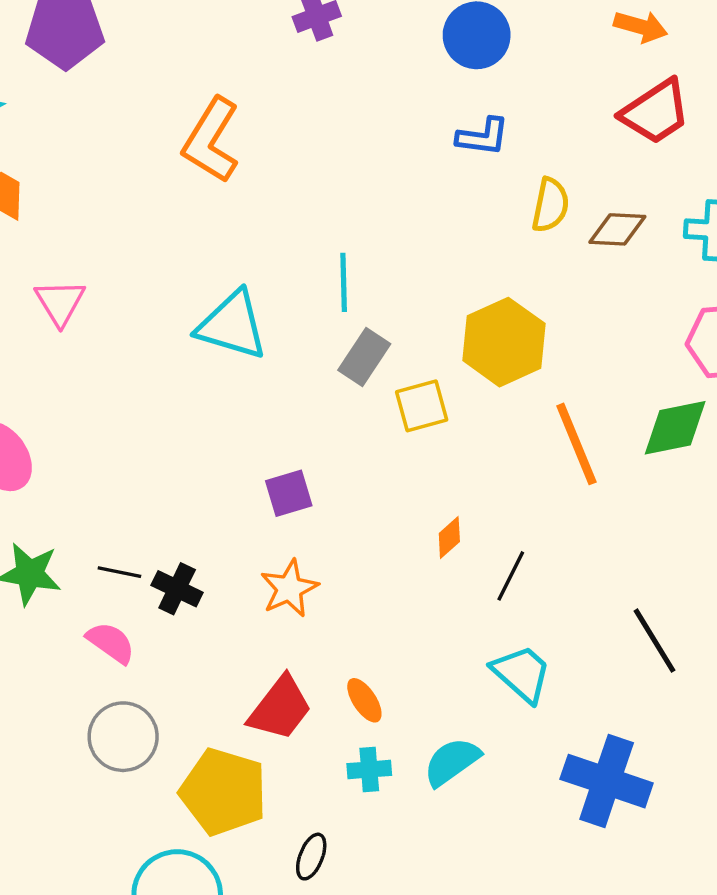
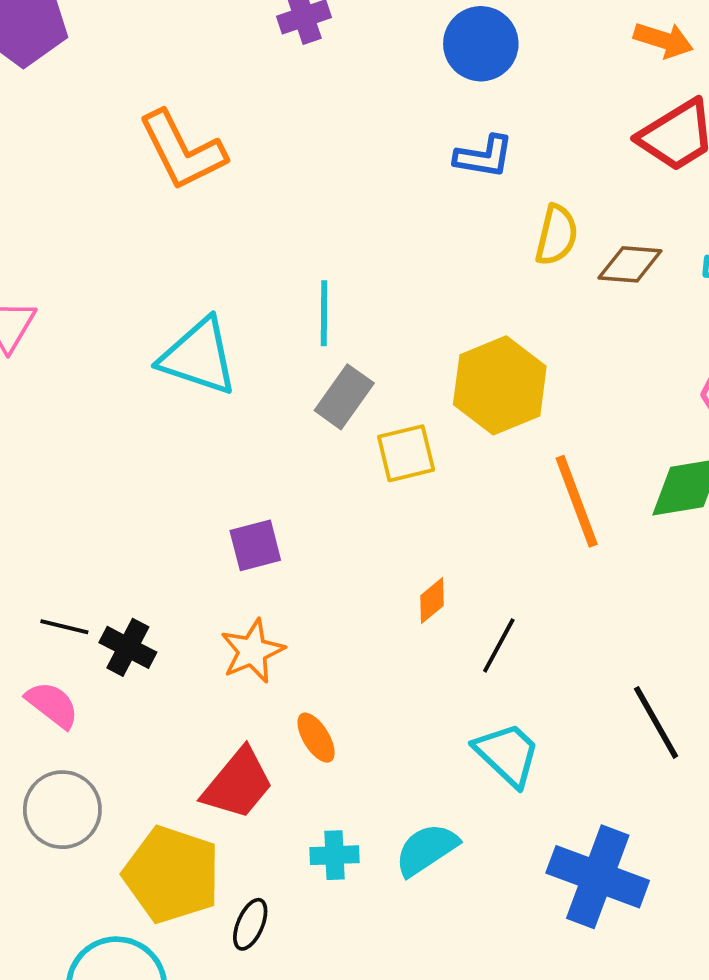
orange L-shape: (211, 140) -> (182, 151), turned -60
orange ellipse: (364, 700) -> (316, 738), moved
black ellipse: (311, 857) -> (250, 924), moved

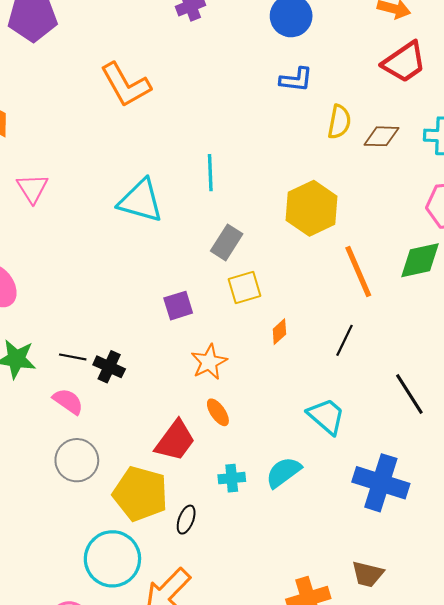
gray rectangle: (344, 397) -> (227, 242), moved
yellow square: (406, 453) -> (245, 287), moved
black line: (499, 645) -> (345, 340), moved
orange star: (252, 651) -> (209, 362), moved

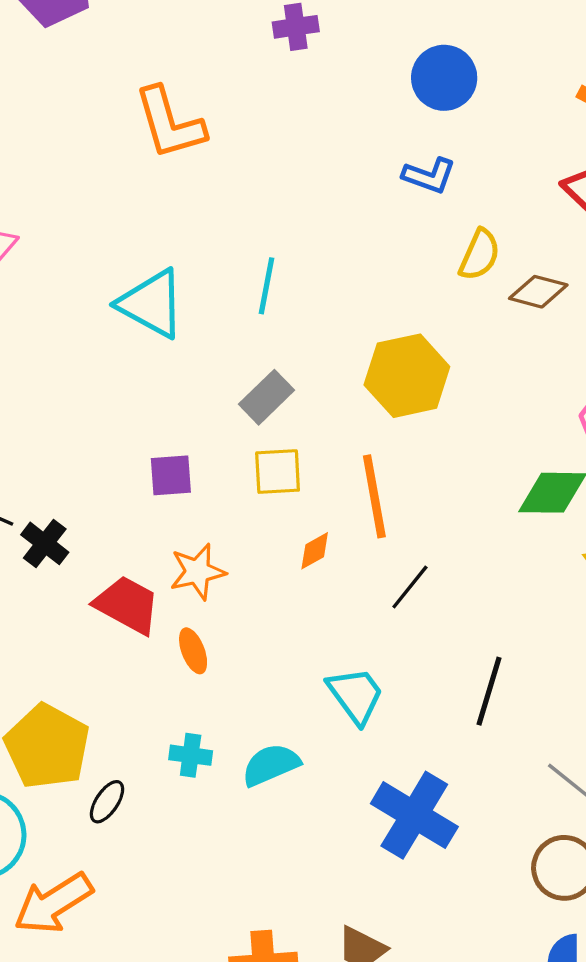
orange line: (358, 271) -> (374, 496), moved
black line: (409, 394) -> (489, 691), turned 36
red trapezoid: (175, 441) -> (127, 605), moved, turned -111

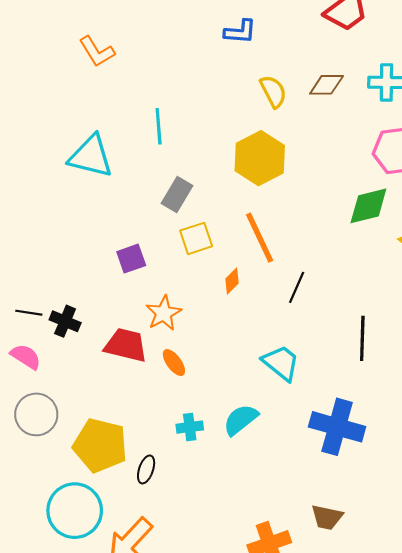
orange L-shape: (170, 123) -> (97, 52), moved, size x0.7
yellow semicircle: (480, 255) -> (273, 91), moved, turned -36

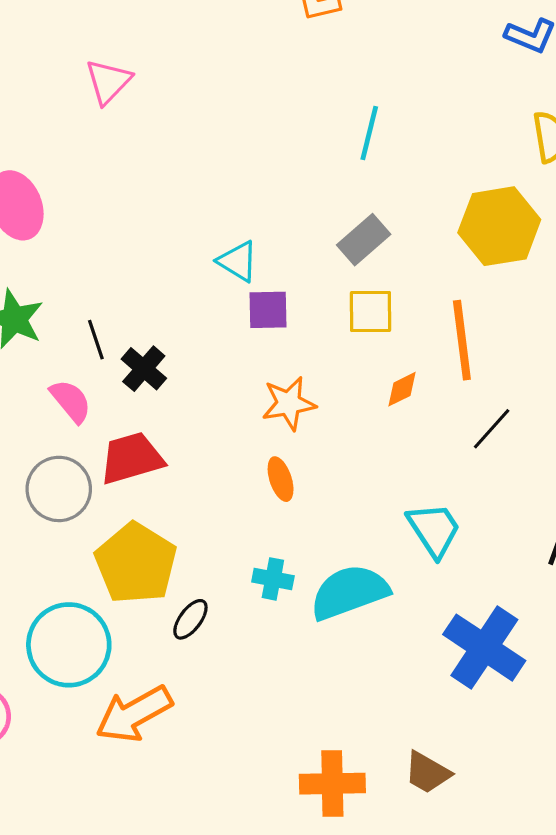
cyan triangle: (91, 156) -> (238, 261), moved, size x0.6
black line: (29, 313) -> (96, 340), turned 45
red trapezoid: (126, 345) -> (132, 458), moved, turned -48
cyan semicircle: (241, 420) -> (349, 592), size x1.4

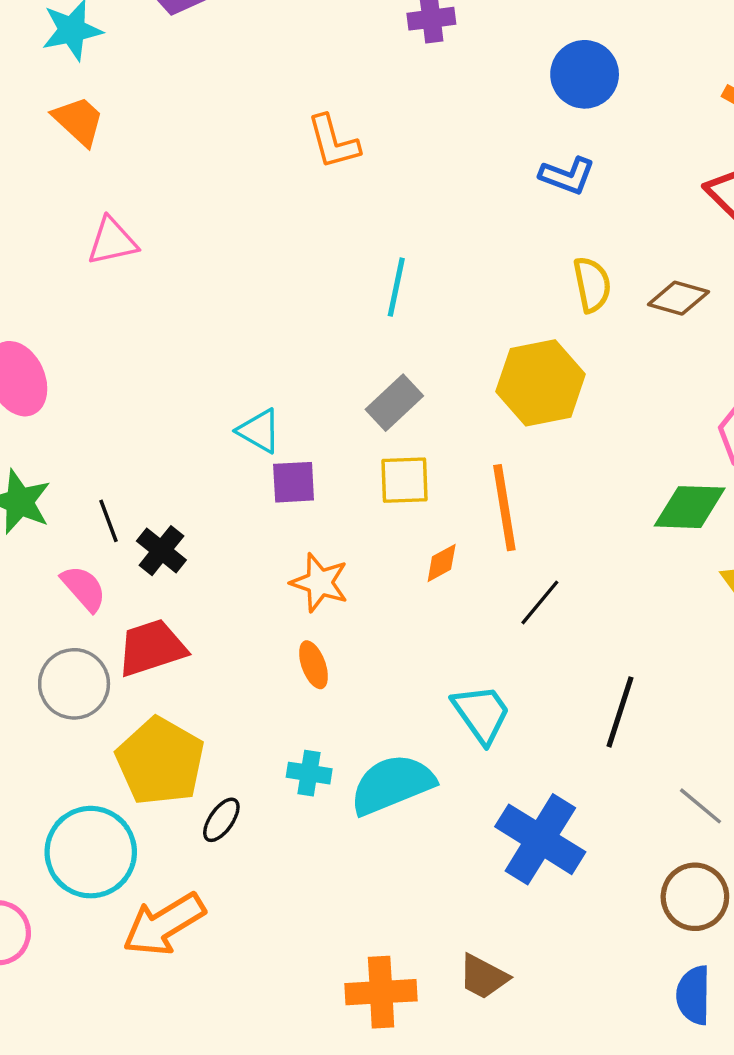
pink triangle: (108, 82) -> (112, 241), turned 36
orange star: (289, 403) -> (320, 583), turned 30

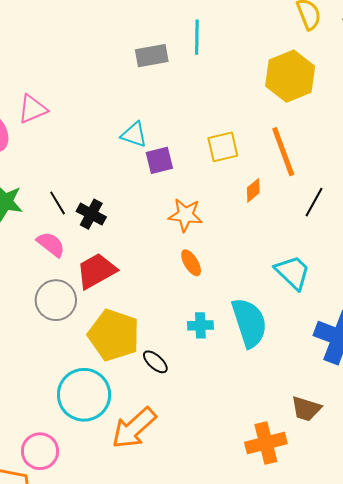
pink triangle: (112, 241) -> (32, 109), moved
gray rectangle: (394, 403) -> (152, 56), moved, turned 44
cyan semicircle: (392, 784) -> (249, 323), turned 105
black ellipse: (221, 820) -> (155, 362), turned -72
brown trapezoid: (483, 977) -> (306, 409), moved

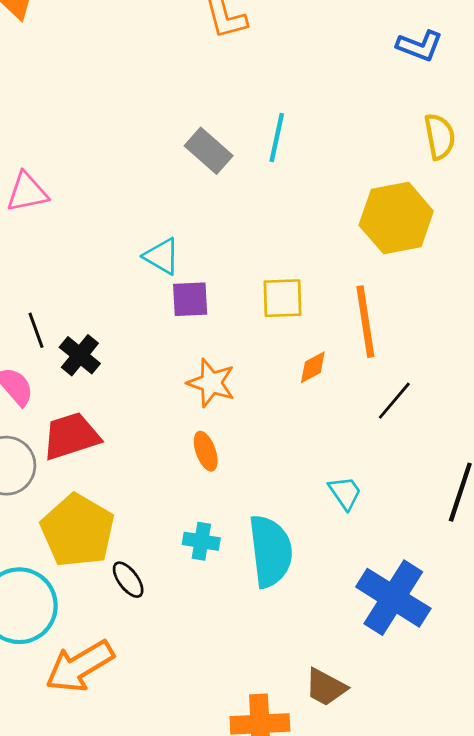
gray rectangle: (152, 56) -> (209, 151), turned 40
cyan trapezoid: (293, 272) -> (345, 493), size x0.7

